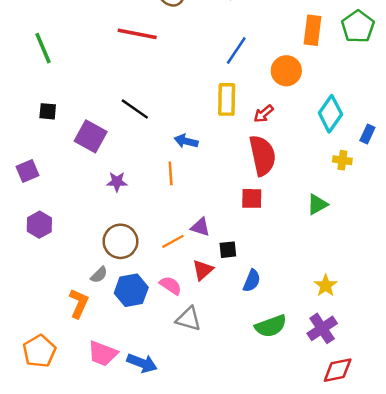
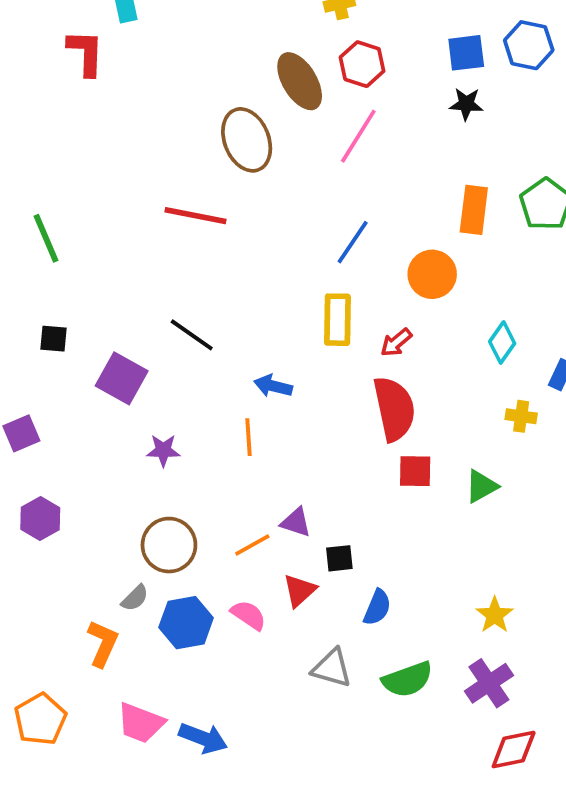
cyan diamond: (330, 114) -> (502, 342), size x0.7
red square: (252, 198) -> (415, 471), moved
gray triangle: (188, 319) -> (332, 668), moved

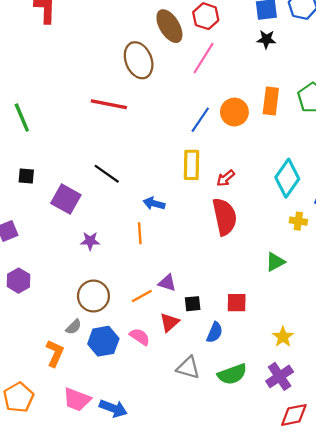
orange circle: (432, 274) -> (234, 112), moved
cyan diamond: (502, 342) -> (287, 178), size x1.6
red square: (415, 471) -> (237, 303), moved

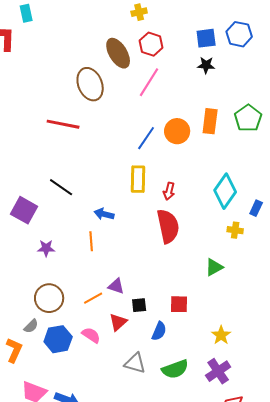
red arrow: (226, 178) -> (169, 191), turned -36

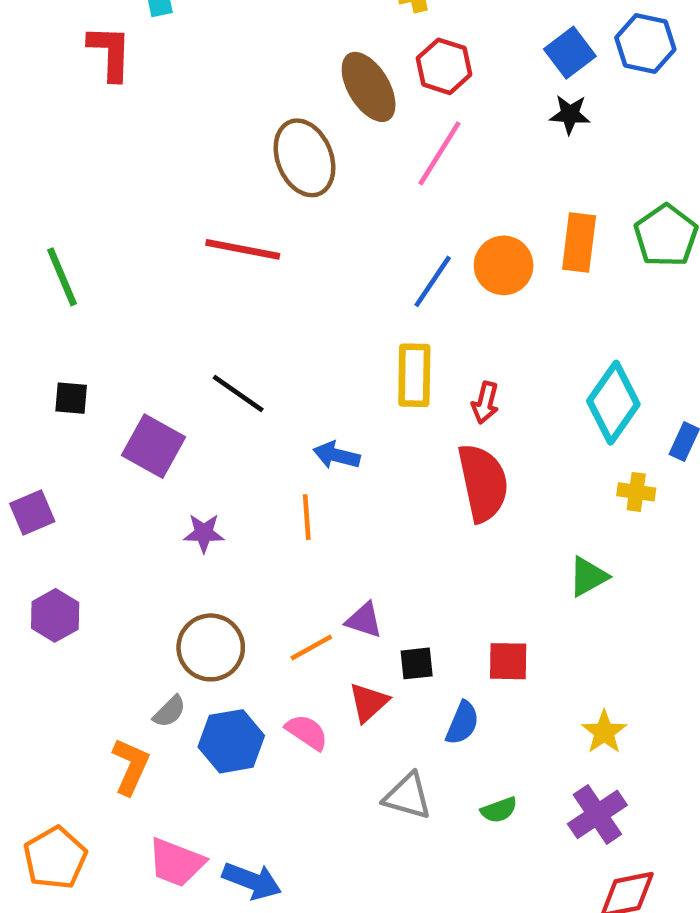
blue square: (206, 38) -> (570, 53), turned -30
green semicircle: (175, 369) -> (499, 810), size x0.6

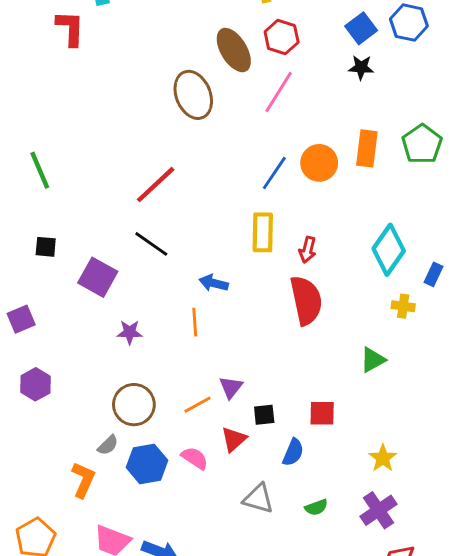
red line: (243, 249) -> (156, 185), moved, turned -54
purple triangle: (364, 620) -> (231, 387), turned 50

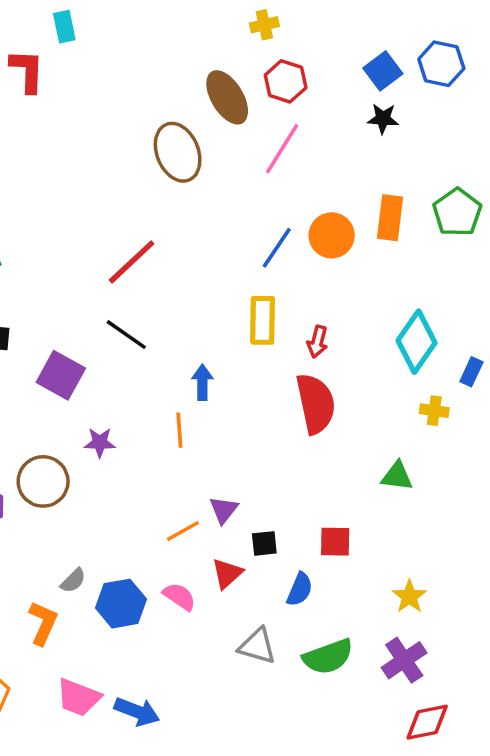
blue arrow: (214, 283) -> (202, 382), turned 76
green triangle: (373, 360) -> (397, 476), turned 36
brown circle: (134, 405) -> (43, 481), moved
green semicircle: (316, 507) -> (328, 657), size x1.8

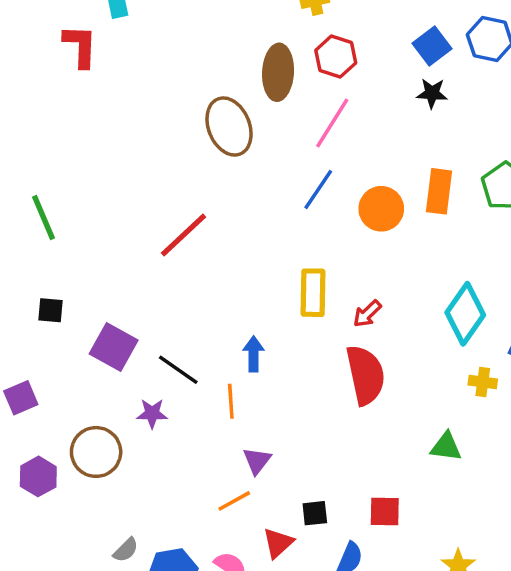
brown ellipse: (227, 97) -> (278, 72), turned 34
blue line: (277, 248) -> (318, 190), moved
black line: (126, 335) -> (178, 370), moved
red arrow: (317, 342) -> (367, 314), turned 32
purple triangle: (224, 510) -> (257, 461), moved

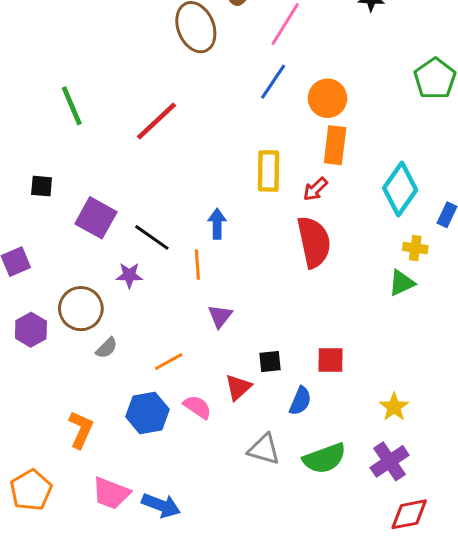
orange rectangle: (439, 191) -> (335, 145), moved
green line: (44, 218) -> (72, 106), moved
green triangle: (446, 447) -> (402, 283), moved, turned -32
orange line: (234, 501) -> (169, 362), moved
gray semicircle: (126, 550) -> (107, 348), moved

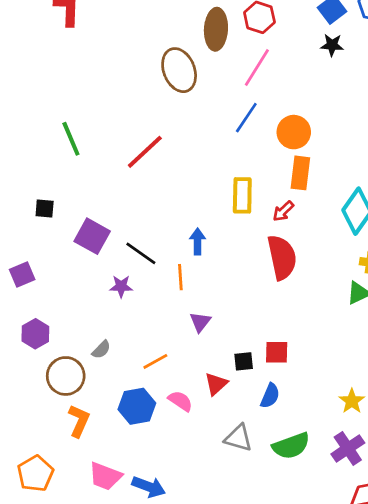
brown circle: (81, 309) -> (66, 376), moved
red square: (331, 360) -> (277, 352), moved

